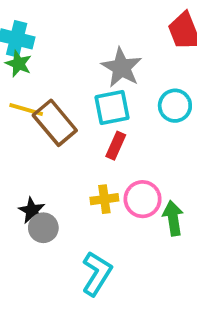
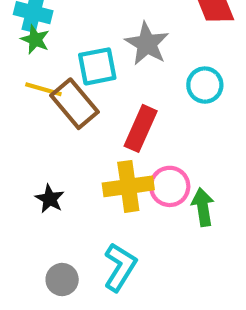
cyan square: (112, 108) -> (97, 66), moved
red rectangle: (116, 146) -> (141, 128), size x1.5
yellow cross: (104, 199) -> (128, 186), size x1.6
gray circle: (43, 228) -> (62, 280), moved

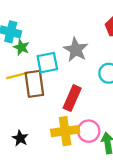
green star: (35, 40) -> (21, 47), moved
yellow line: (43, 89) -> (17, 76), turned -30
brown rectangle: (74, 104) -> (34, 84), turned 32

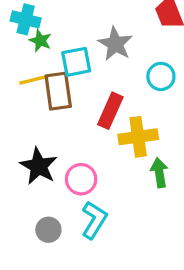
yellow cross: (65, 131) -> (138, 137), moved
pink circle: (89, 131) -> (81, 179), moved
black star: (20, 138) -> (39, 166), size x1.6

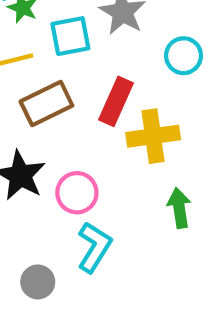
brown rectangle: (58, 91) -> (46, 104), moved, turned 72
green arrow: (159, 173) -> (179, 208), moved
gray circle: (48, 230) -> (38, 282), moved

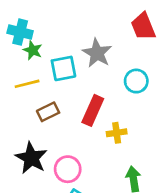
brown rectangle: (46, 104) -> (48, 112), size x0.7
yellow cross: (153, 136) -> (117, 133), size x0.6

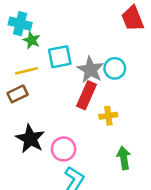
gray star: (97, 53) -> (90, 70), moved
cyan circle: (136, 81) -> (115, 68), moved
brown rectangle: (48, 112) -> (17, 94), moved

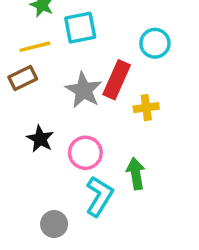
gray star: (90, 70) -> (84, 90), moved
black star: (30, 139) -> (40, 139), size x0.7
green arrow: (124, 158) -> (136, 174), moved

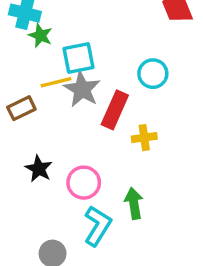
yellow line: (35, 47) -> (56, 82), moved
gray star: (84, 90) -> (82, 89), moved

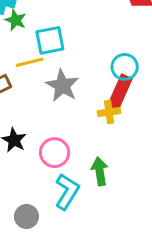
cyan circle: (153, 74) -> (125, 67), moved
gray star: (82, 89) -> (62, 86), moved
red rectangle: (115, 110) -> (120, 92), moved

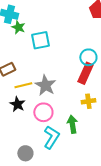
yellow line: (30, 62) -> (23, 85), moved
gray star: (62, 86) -> (45, 85), moved
yellow cross: (109, 112) -> (88, 101), moved

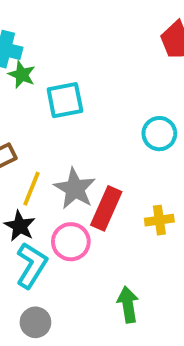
red rectangle: (85, 73) -> (106, 208), moved
yellow line: (23, 85) -> (32, 189), turned -54
green arrow: (72, 124) -> (128, 305), moved
cyan L-shape: (51, 137) -> (32, 265), moved

